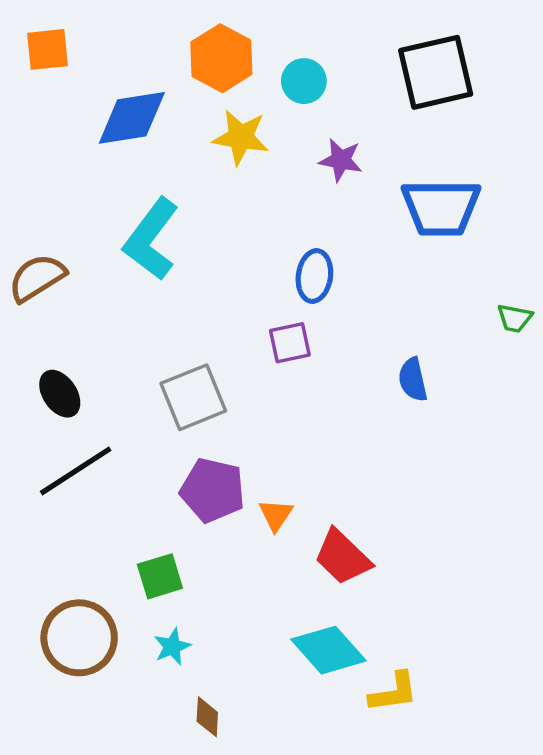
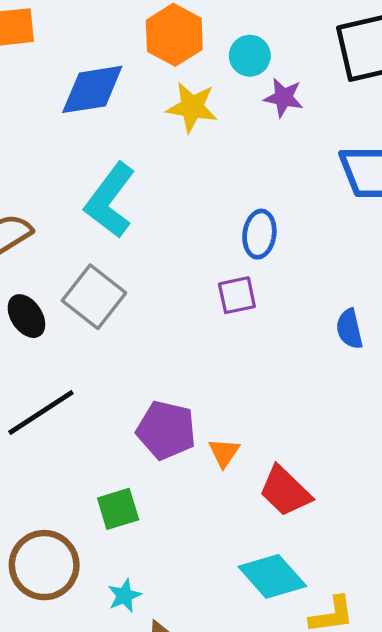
purple star: (341, 160) -> (284, 98), moved
black ellipse: (60, 394) -> (26, 316), moved
gray square: (193, 397) -> (94, 297), moved, turned -30
cyan star: (172, 647) -> (124, 596), moved

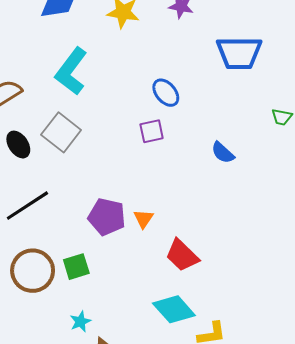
blue ellipse: (259, 234) -> (166, 93), turned -48
blue semicircle: (349, 329) -> (223, 153), turned -35
orange triangle: (224, 453) -> (143, 219), moved
brown circle: (44, 565) -> (33, 271), moved

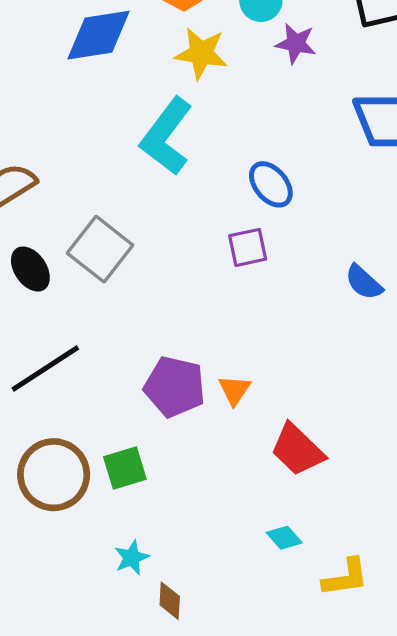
cyan L-shape: (71, 71) -> (166, 136), moved
cyan diamond: (174, 309) -> (284, 538), size x0.5

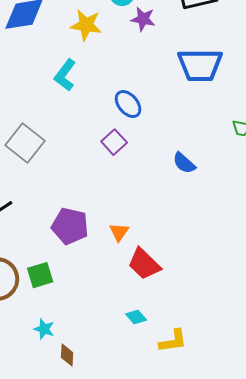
cyan L-shape: (166, 136) -> (65, 75), size x0.7
purple square: (248, 247) -> (114, 142), turned -30
orange triangle: (234, 390) -> (119, 232), moved
cyan star: (132, 558) -> (44, 329), turned -30

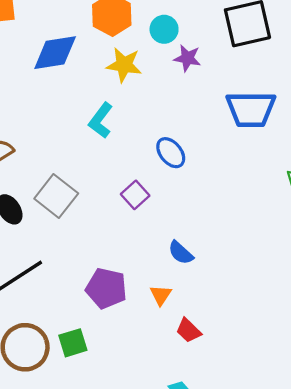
purple square: (114, 142) -> (135, 195), moved
blue semicircle: (184, 163) -> (181, 253), moved
red trapezoid: (144, 264) -> (189, 331), size x0.7

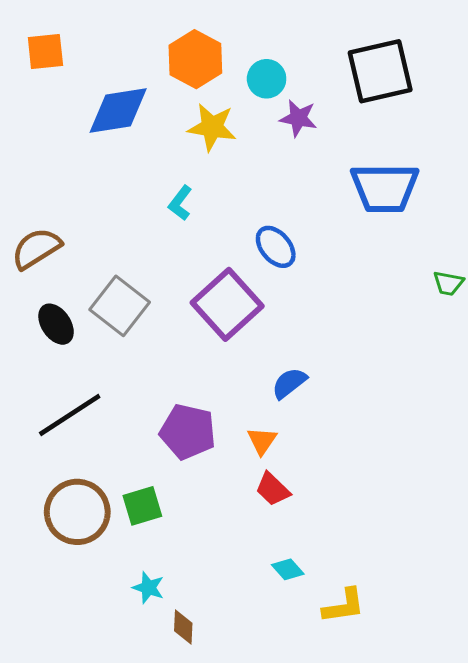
cyan L-shape: (101, 120) -> (180, 203), size x0.7
purple square: (135, 195) -> (227, 304), size x1.8
blue semicircle: (181, 253) -> (289, 383), turned 100
red trapezoid: (189, 331) -> (273, 489), moved

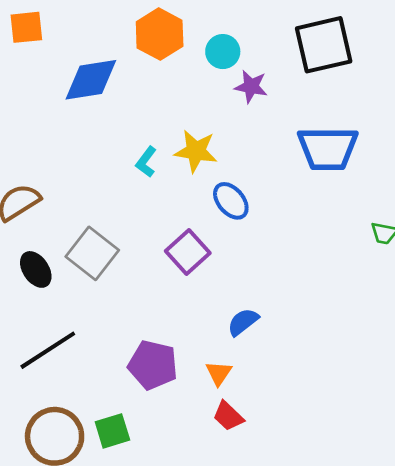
yellow star: (212, 127) -> (196, 151), moved
purple square: (227, 304) -> (188, 252), size x0.7

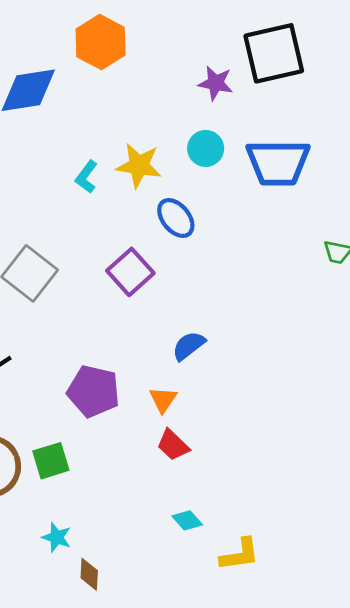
cyan circle: (223, 52) -> (206, 148), moved
purple star: (251, 87) -> (216, 83), moved

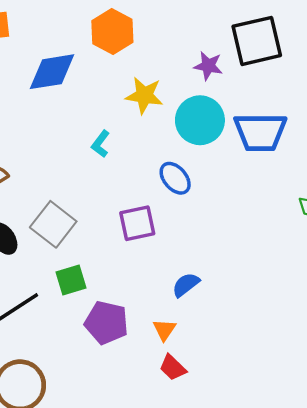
cyan circle: (206, 148) -> (200, 120), size x1.6
yellow star: (139, 165) -> (144, 95), moved
purple square: (130, 272) -> (137, 223), turned 30
green square: (51, 461) -> (71, 280), moved

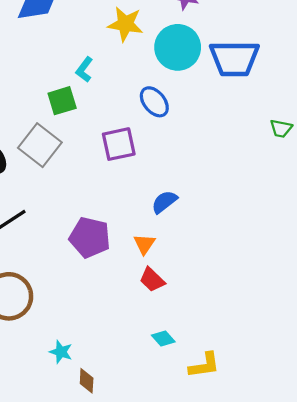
green square: (71, 280) -> (62, 101), moved

